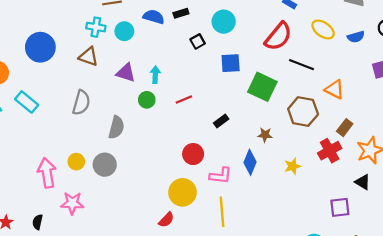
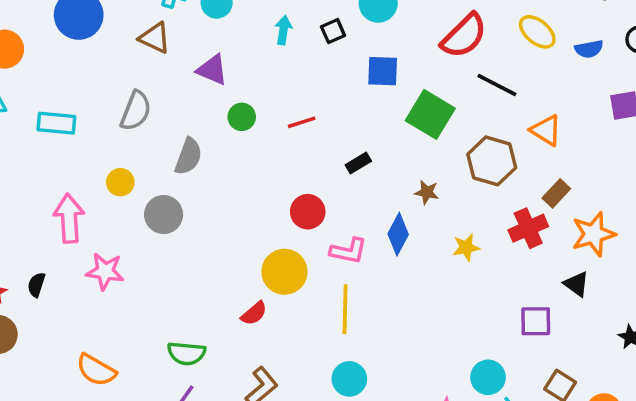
cyan arrow: (155, 75) -> (283, 30), moved
cyan rectangle: (27, 102) -> (56, 123), moved, turned -40
yellow circle: (76, 162) -> (120, 182), moved
black semicircle: (37, 222) -> (36, 285), moved

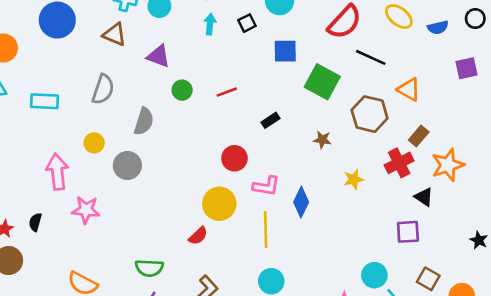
blue diamond: (398, 234) -> (301, 202), moved
black triangle: (576, 284) -> (424, 197), moved

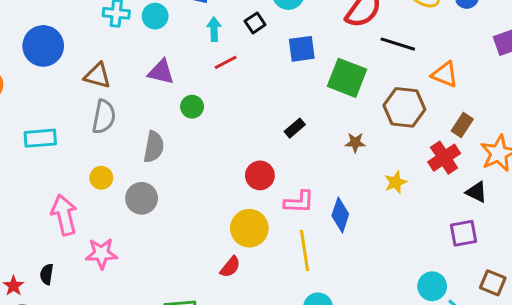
brown triangle: (115, 34) -> (98, 76), moved
red line: (227, 92) -> (226, 62), moved

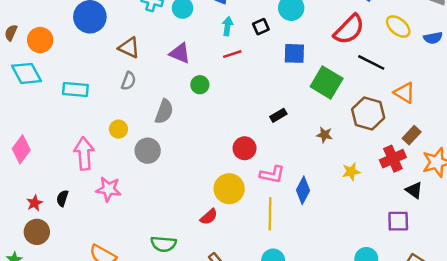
gray semicircle: (104, 117) -> (129, 81), size x0.7

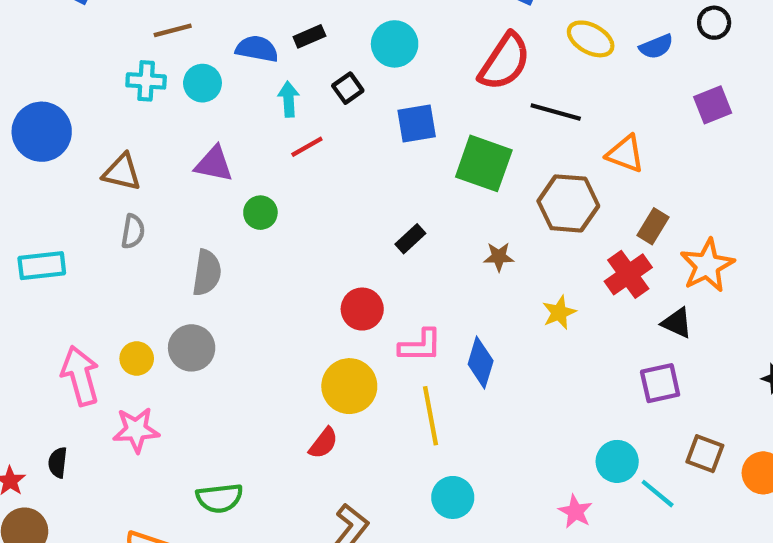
yellow circle: (118, 129) -> (137, 358), moved
green semicircle: (164, 244) -> (220, 498), moved

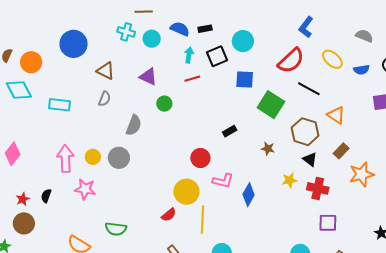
black square: (348, 88) -> (217, 56), size x1.5
red cross: (628, 274) -> (318, 188), moved, turned 35
black triangle: (677, 323) -> (310, 159), moved
yellow line: (430, 416) -> (202, 220), moved

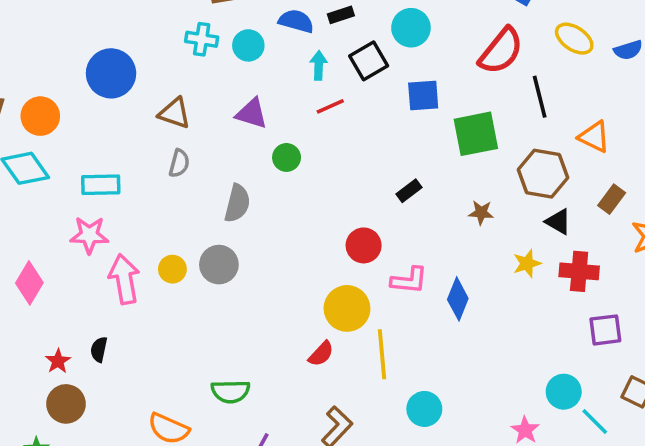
black line: (309, 89) -> (540, 97), turned 55
green square: (271, 105) -> (476, 134), turned -36
pink star: (85, 189) -> (89, 235), moved

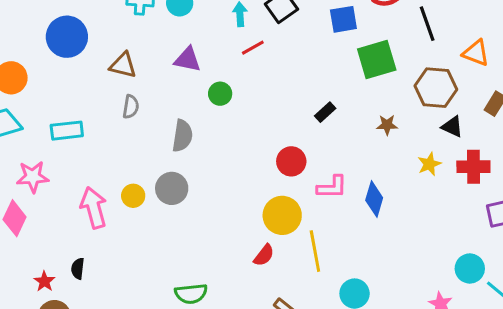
blue square: (423, 96) -> (343, 19), moved
pink star: (89, 235) -> (33, 177), moved

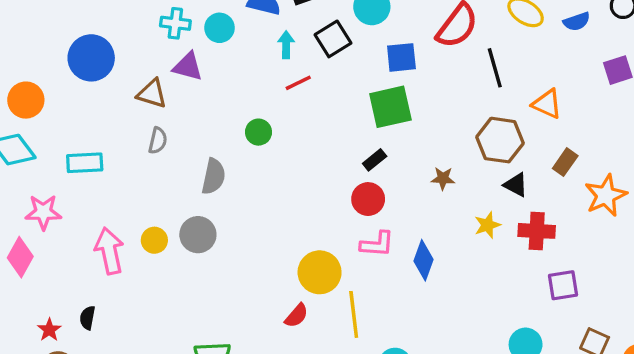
purple triangle: (188, 59) -> (188, 67), moved
green square: (377, 59) -> (390, 107), moved
red circle: (291, 161) -> (368, 199), moved

